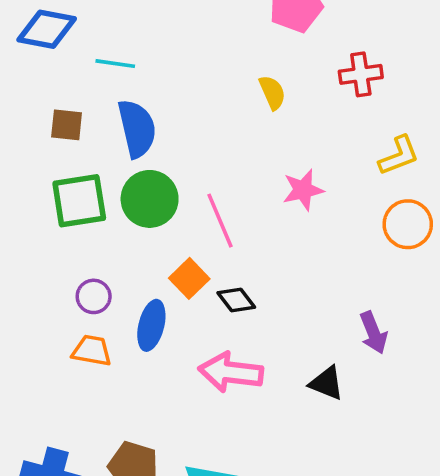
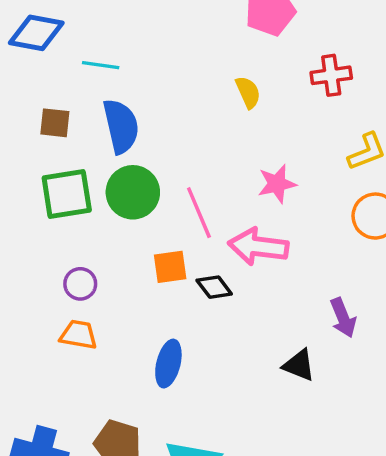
orange square: (189, 278) -> (170, 267), turned 36
blue ellipse: (151, 325) -> (168, 364), moved
pink arrow: (231, 372) -> (258, 247), moved

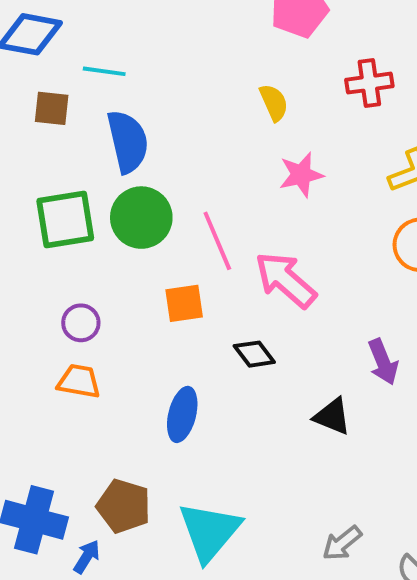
brown square: (55, 123) -> (52, 108), moved
pink star: (277, 184) -> (301, 175), moved
pink arrow: (258, 247) -> (286, 280), turned 34
black diamond: (214, 287) -> (254, 354), moved

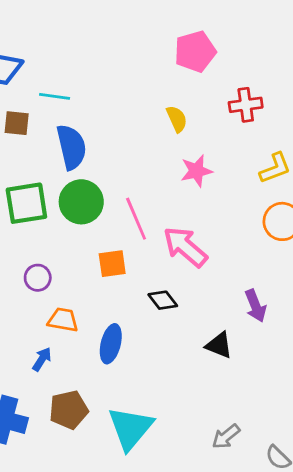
orange trapezoid: (79, 381) -> (63, 320), moved
brown pentagon: (124, 506) -> (69, 410), turned -30
blue arrow: (87, 557) -> (42, 359), moved

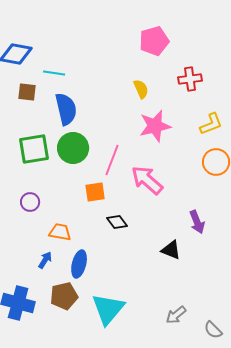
pink star: (196, 171) -> (155, 126), size x1.4
pink line: (136, 219) -> (112, 160), turned 44
purple circle: (38, 278) -> (30, 202), moved
black diamond: (163, 300) -> (117, 222), moved
blue ellipse: (111, 344) -> (79, 264), moved

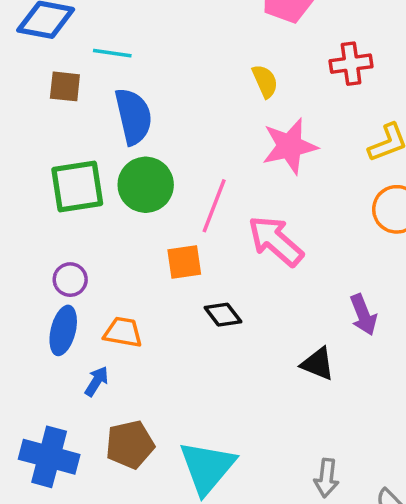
blue ellipse: (79, 264) -> (63, 330), moved
gray arrow: (176, 315) -> (326, 478), turned -45

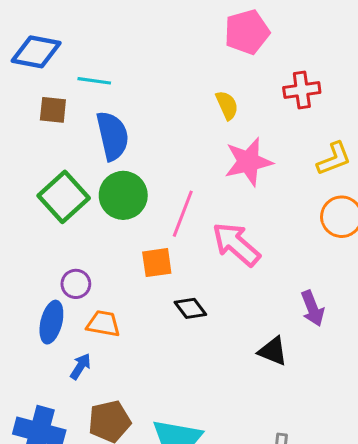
green square: (77, 187) -> (64, 197), turned -33
purple circle: (70, 280) -> (76, 284), moved

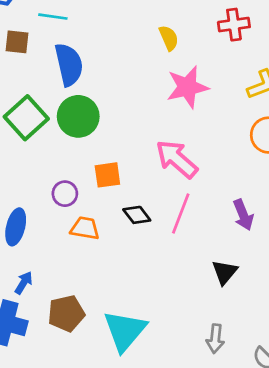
pink line: (183, 214) -> (181, 214), moved
purple circle: (76, 284) -> (65, 194), moved
orange trapezoid: (103, 324) -> (85, 228), moved
black triangle: (273, 351) -> (225, 272), moved, turned 48
blue arrow: (80, 366) -> (24, 283), moved

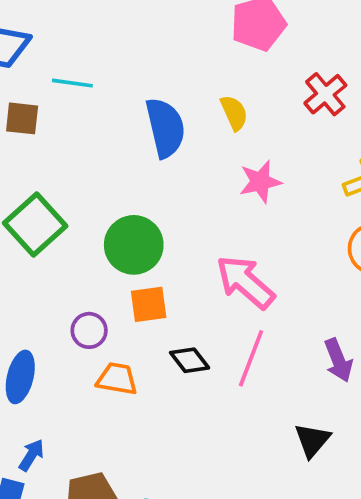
red cross: (234, 25) -> (325, 94), turned -32
blue semicircle: (69, 65) -> (165, 128), moved
pink star: (187, 87) -> (260, 182), size x0.7
green circle: (78, 116) -> (134, 245), moved

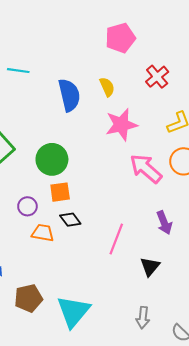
pink star: (260, 182) -> (121, 125), size x1.4
pink arrow: (245, 282) -> (146, 169), moved
pink line: (251, 358) -> (116, 239), moved
black diamond: (190, 360) -> (70, 220), moved

